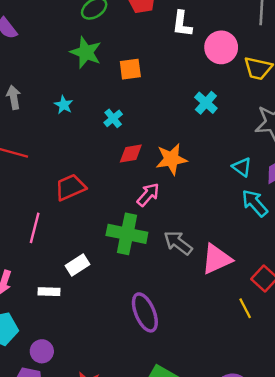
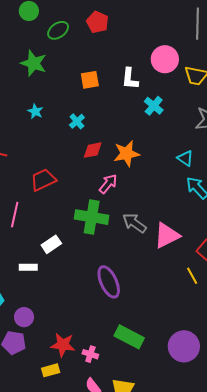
white L-shape: (182, 24) -> (130, 79), moved
green star: (86, 52) -> (34, 63), moved

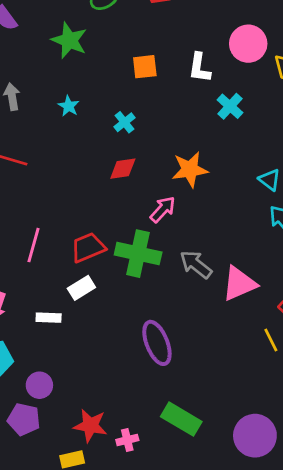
red diamond: (93, 150) -> (123, 169), moved
red trapezoid: (43, 180) -> (88, 247), moved
pink cross: (90, 354) -> (127, 440), turned -35

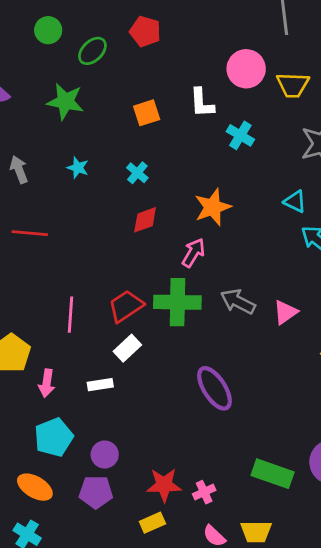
pink triangle: (239, 284) -> (285, 312), size x0.7
green rectangle: (181, 419) -> (273, 474), moved

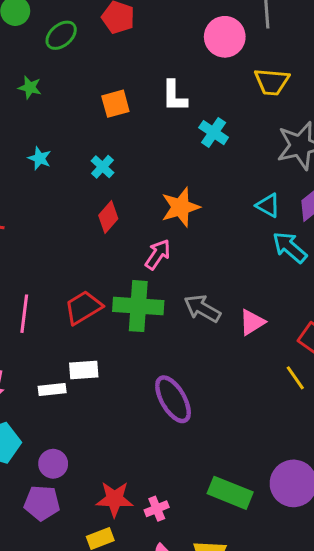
pink circle: (246, 69) -> (225, 37), moved
green star: (65, 101) -> (30, 87), size x0.6
red diamond: (145, 220) -> (108, 217), turned -32
white rectangle: (127, 348) -> (84, 370), moved, turned 36

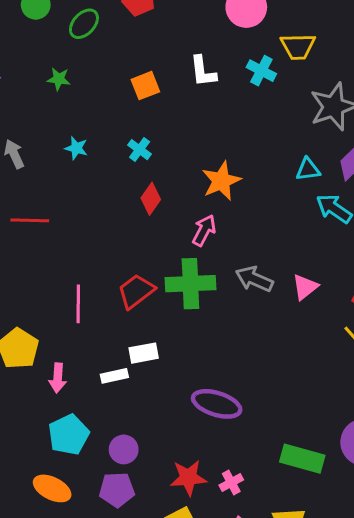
cyan cross: (214, 133) -> (261, 71), moved
cyan triangle: (268, 205) -> (308, 169), turned -30
purple ellipse: (173, 399) -> (217, 404), moved, turned -36

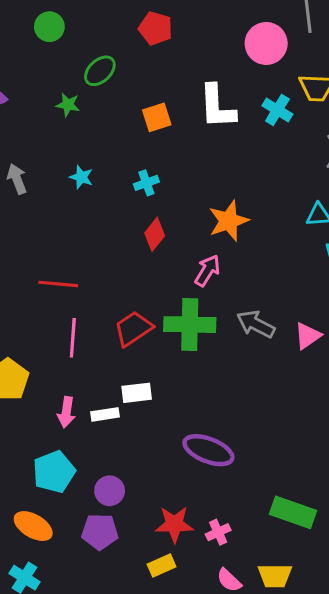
green ellipse: (84, 24) -> (100, 71), moved
white L-shape: (203, 71) -> (217, 107), size x1.4
cyan cross: (140, 150) -> (146, 183), turned 30
red line: (30, 220) -> (58, 284), moved
pink arrow: (58, 378) -> (66, 412), moved

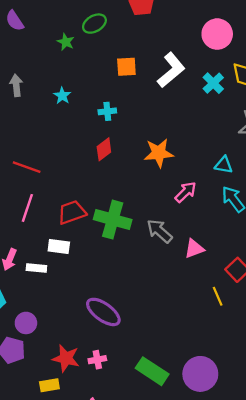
white L-shape: (217, 107) -> (171, 70), turned -141
pink arrow: (207, 271) -> (186, 192), moved
white rectangle: (137, 393) -> (59, 247), moved
pink cross: (218, 532) -> (97, 360), moved

